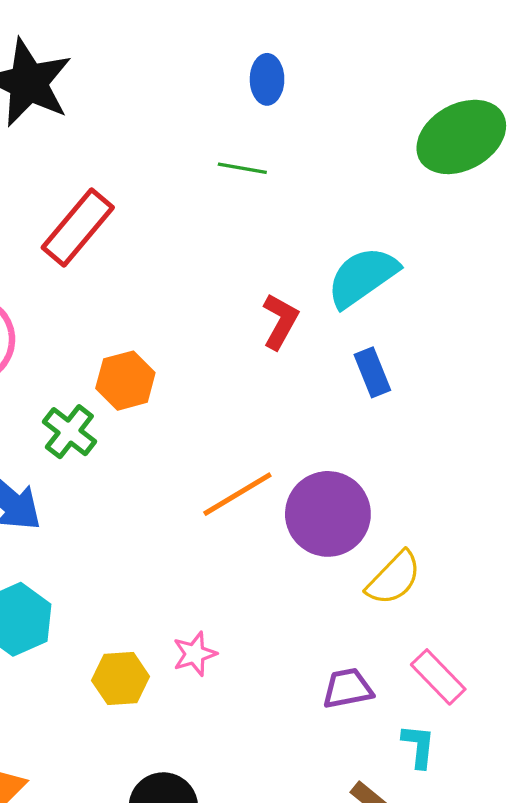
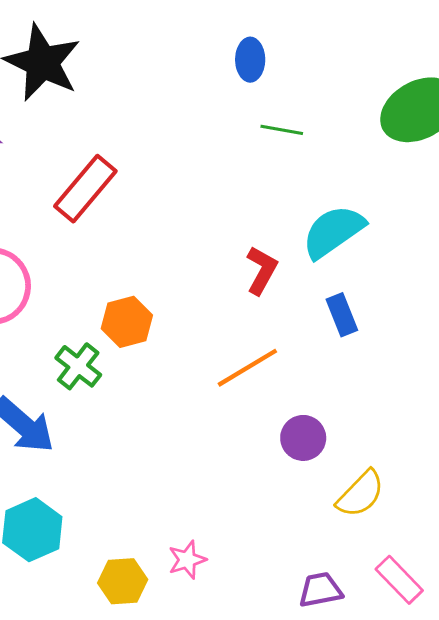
green line: (242, 168) -> (282, 130), moved
orange line: (237, 494) -> (247, 368), moved
purple circle: (328, 514) -> (303, 438), size x0.6

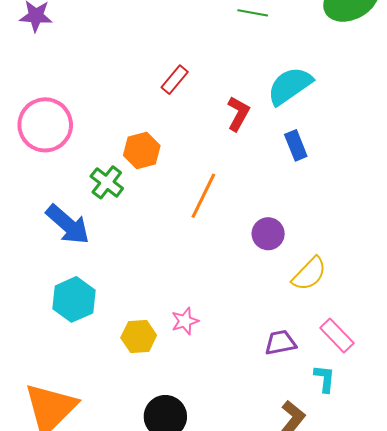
red rectangle: (85, 189) -> (175, 80), moved, size x0.6
orange line: (247, 368) -> (203, 196), moved, turned -33

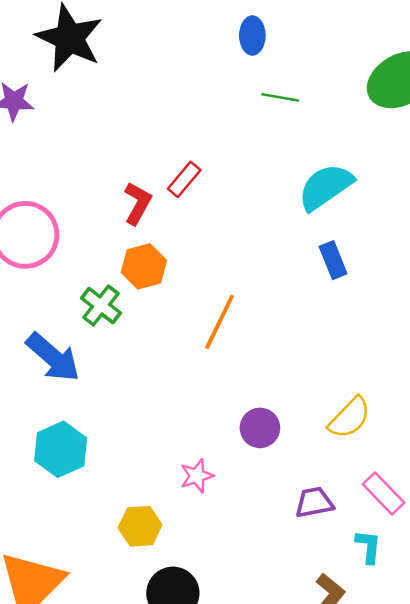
red L-shape: (238, 114) -> (138, 203), moved
purple circle: (268, 234) -> (260, 428), moved
yellow hexagon: (139, 336) -> (140, 526), moved

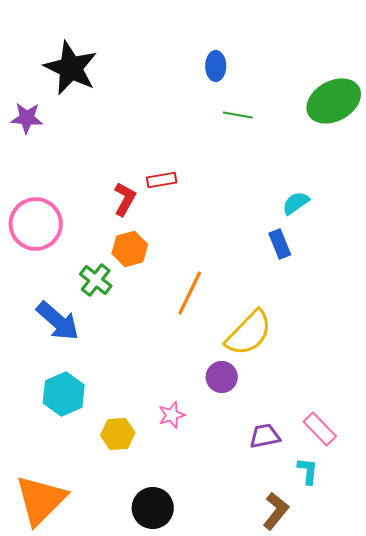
red rectangle: (184, 179) -> (162, 180), turned 40
cyan semicircle: (326, 187) -> (296, 203), moved, size x0.6
yellow semicircle: (350, 418) -> (249, 333), moved, size x1.4
yellow hexagon: (140, 526) -> (118, 434), moved

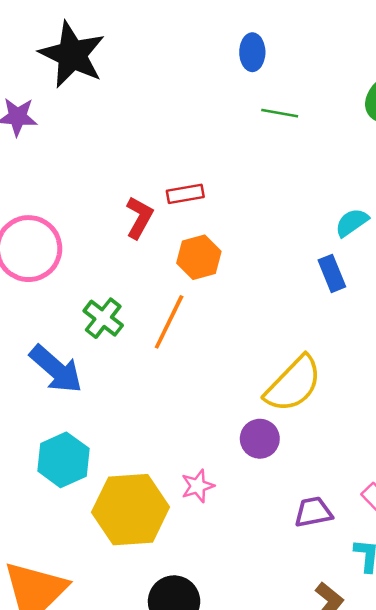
orange hexagon: (130, 249) -> (199, 257), moved
orange line: (190, 293) -> (169, 322), moved
yellow hexagon: (118, 434) -> (131, 510), size x1.8

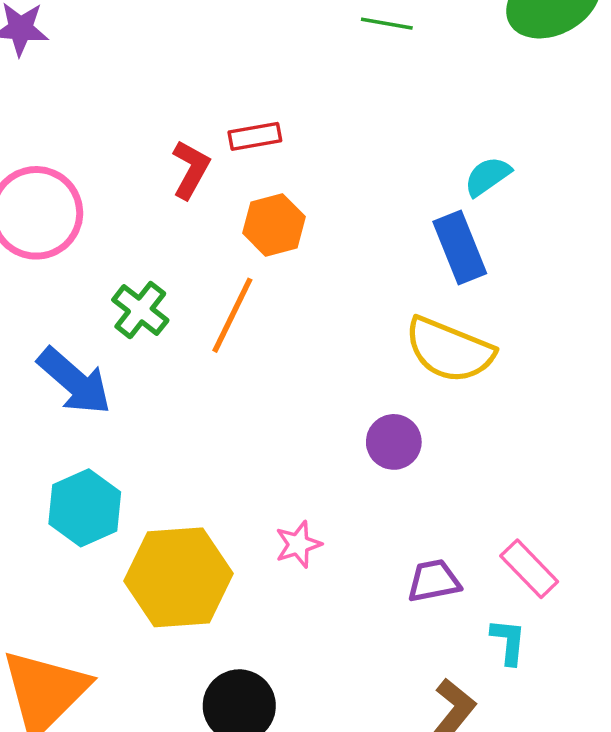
blue rectangle: (332, 273) -> (460, 248), size x1.4
yellow semicircle: (293, 384) -> (449, 350), moved, turned 68
purple circle: (260, 439) -> (394, 442), moved
pink star: (198, 486) -> (298, 544), moved

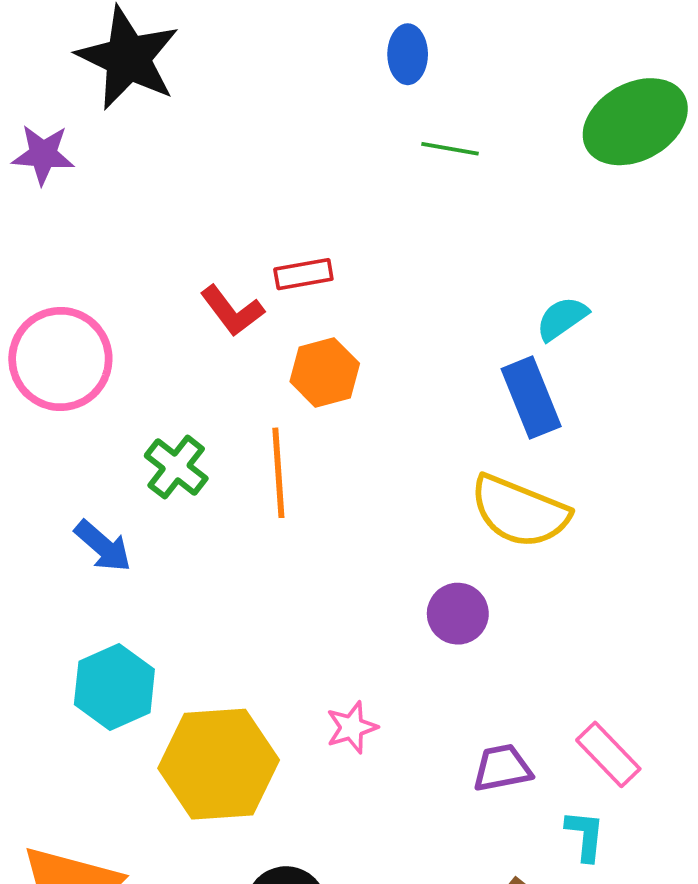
red L-shape: (191, 169) -> (232, 311), turned 114
orange line: (232, 315) -> (278, 473), turned -30
blue arrow: (74, 381) -> (103, 546), size x0.7

